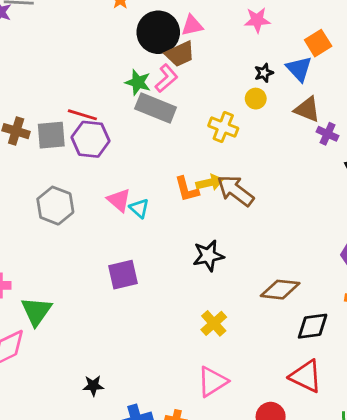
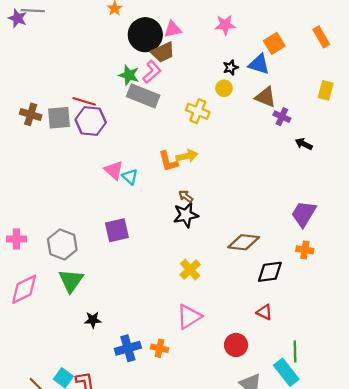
blue triangle: (299, 69) -> (259, 64), turned -30
brown arrow: (235, 191) -> (186, 196), moved, size x0.5
gray hexagon: (55, 206) -> (62, 244), moved
green triangle: (36, 311) -> (71, 281), moved
red triangle: (306, 376) -> (264, 312), size x0.6

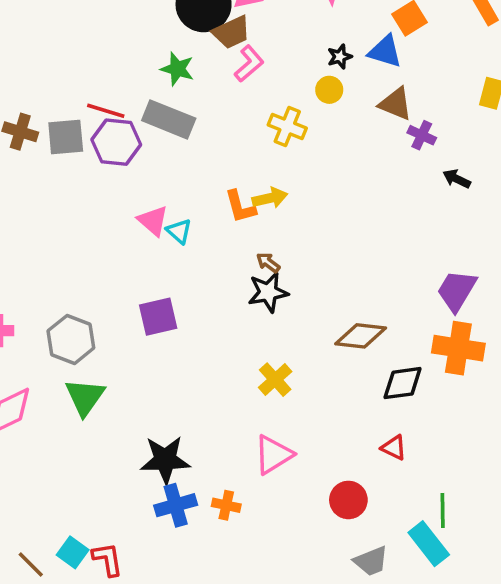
pink L-shape: (152, 72) -> (249, 64), moved
gray rectangle: (143, 96) -> (169, 119), moved
orange cross: (305, 250) -> (458, 348), size x1.8
black star: (93, 320) -> (165, 460), moved, size x1.8

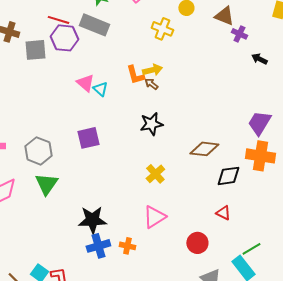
gray square: (66, 137) -> (35, 50), moved
brown arrow: (268, 263) -> (151, 84), moved
green line: (443, 510) -> (251, 249), turned 60

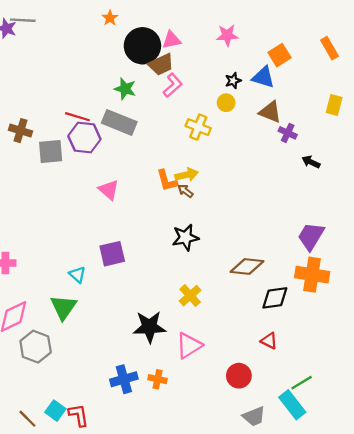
cyan triangle: (100, 89) -> (77, 275), moved
gray hexagon: (38, 151) -> (36, 347), moved
black star: (92, 220) -> (149, 327), moved

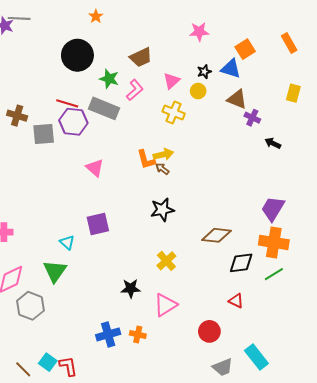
pink triangle: (171, 40) -> (172, 81), moved, turned -30
black circle: (142, 46) -> (77, 55), moved
pink L-shape: (173, 85) -> (135, 90), moved
black star: (149, 327) -> (131, 288), size x0.7
green line: (302, 383) -> (274, 274), moved

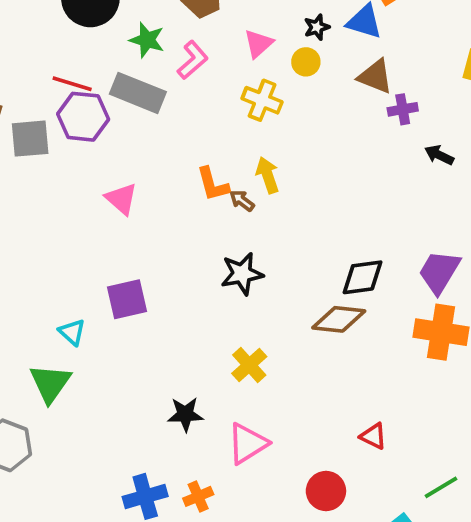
purple cross: (252, 118) -> (403, 109), turned -35
yellow arrow: (163, 154) -> (268, 175), moved, turned -96
black diamond: (241, 263) -> (362, 277), moved
green line: (274, 274) -> (441, 487), moved
orange cross: (138, 334) -> (198, 496), turned -35

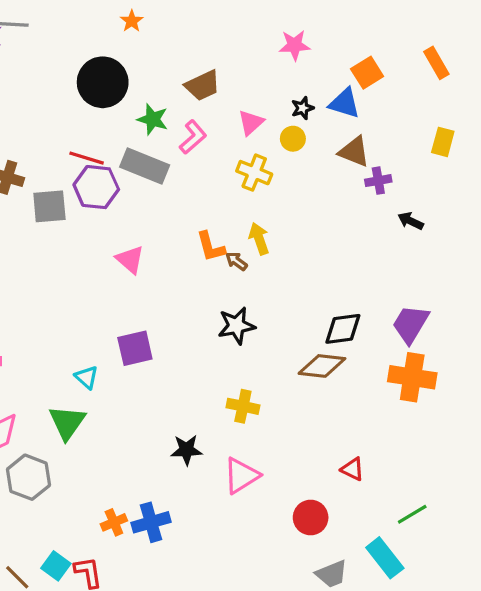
yellow cross: (249, 365) -> (243, 406), turned -36
orange cross: (198, 496) -> (114, 522), moved

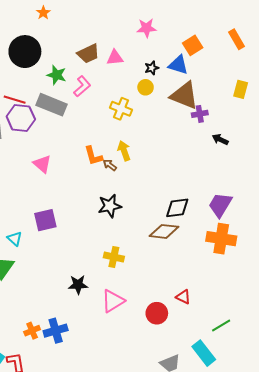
pink triangle: (251, 123) -> (115, 58), moved, turned 36
brown triangle: (354, 152) -> (184, 95), size x1.4
red circle: (311, 518) -> (157, 313), moved

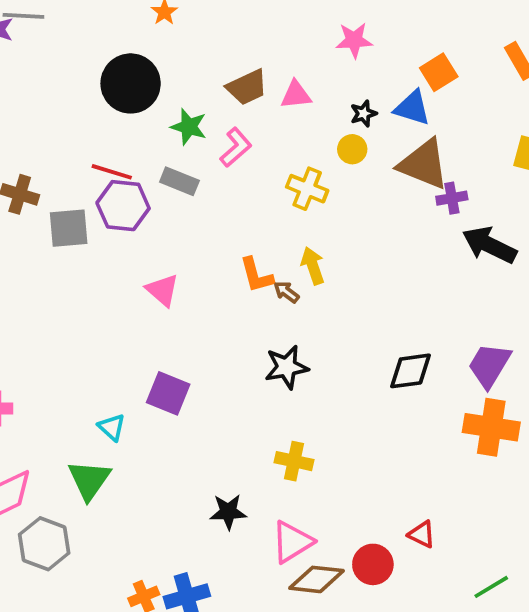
gray rectangle: (51, 105) -> (179, 181), size x0.7
black arrow: (220, 139) -> (489, 245), size x1.8
purple square: (45, 220) -> (168, 393), turned 35
brown diamond: (164, 231) -> (317, 579), moved

